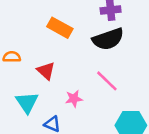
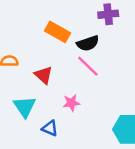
black semicircle: (108, 39) -> (88, 43), moved, size x0.7
pink line: (107, 81) -> (88, 66), moved

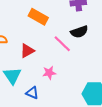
black semicircle: (88, 43) -> (79, 32), moved
red triangle: (44, 75) -> (27, 51), turned 49

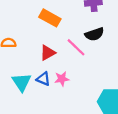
red triangle: (27, 51) -> (48, 53), moved
blue triangle: (32, 93) -> (43, 79), moved

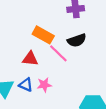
orange rectangle: (50, 18) -> (43, 35), moved
red triangle: (48, 53) -> (30, 59), turned 35

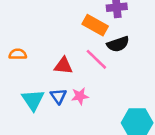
orange rectangle: (43, 35) -> (95, 25), moved
blue triangle: (26, 85) -> (58, 96), turned 32

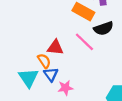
orange semicircle: (18, 54) -> (44, 61), moved, turned 56
pink star: (80, 96) -> (65, 88), moved

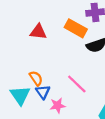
pink line: (84, 42) -> (77, 84), moved
red triangle: (55, 47) -> (38, 32), moved

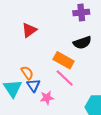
orange rectangle: (76, 28) -> (64, 60), moved
red triangle: (38, 32) -> (29, 30), turned -42

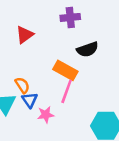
purple cross: (81, 12) -> (70, 17), moved
pink line: (65, 78) -> (67, 91), turned 66

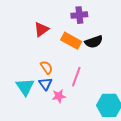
orange rectangle: (65, 70) -> (71, 41), moved
orange semicircle: (22, 85) -> (47, 67), moved

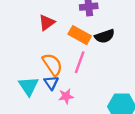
orange semicircle: (47, 67) -> (52, 65), size x1.5
pink line: (76, 77) -> (80, 62), moved

